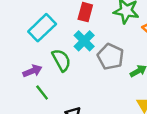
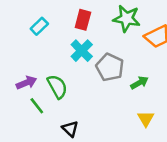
cyan rectangle: (42, 28) -> (39, 26), moved, size x0.6
green semicircle: (61, 60) -> (57, 87), moved

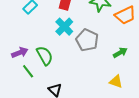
green arrow: (139, 83) -> (120, 53), moved
yellow triangle: (146, 119) -> (116, 82), turned -40

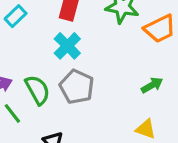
gray pentagon: (87, 40) -> (77, 87), moved

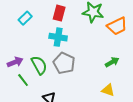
cyan cross: (67, 46) -> (58, 37), turned -36

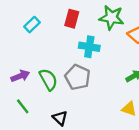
cyan cross: (58, 37) -> (89, 47), moved
green line: (23, 80) -> (23, 106), moved

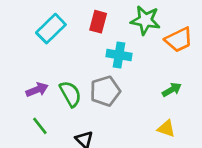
cyan rectangle: (32, 25) -> (51, 29), size x1.5
gray pentagon: (78, 77) -> (105, 91), turned 30

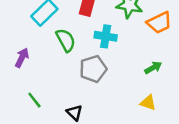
purple arrow: (37, 90) -> (22, 58), moved, turned -42
green semicircle: (70, 94) -> (66, 40), moved

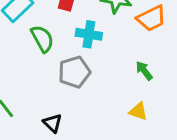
green arrow: (153, 68) -> (144, 71), turned -98

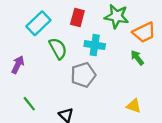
green arrow: (144, 71) -> (137, 58), moved

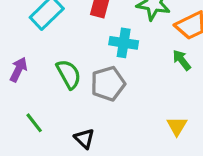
green semicircle: (58, 48) -> (69, 74), moved
yellow triangle: (134, 106) -> (177, 126), turned 42

